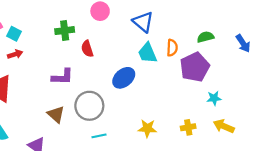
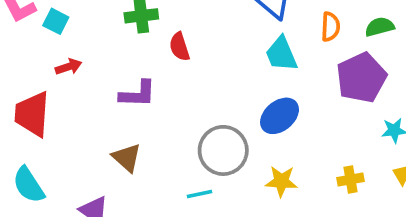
orange semicircle: (172, 48) -> (330, 27), moved
red arrow: (15, 54) -> (69, 67), moved
blue ellipse: (124, 78) -> (280, 116), moved
gray circle: (89, 106) -> (223, 150), moved

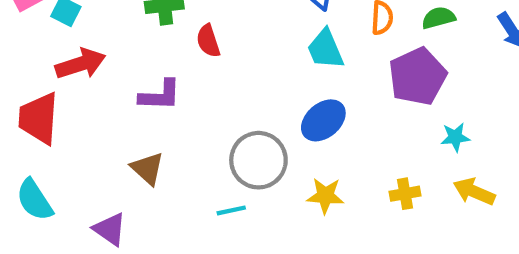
red arrow: (69, 67) -> (80, 64), size x1.6

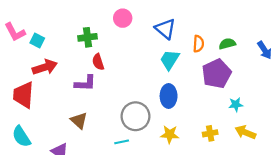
red semicircle: (208, 41) -> (98, 62), moved
cyan trapezoid: (325, 49) -> (170, 60), turned 55
blue ellipse: (323, 120) -> (169, 96), turned -50

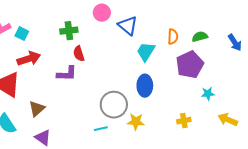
blue triangle: (165, 29) -> (128, 26), moved
brown triangle: (79, 121) -> (37, 109), moved, turned 36
yellow arrow: (245, 132) -> (228, 120), moved
yellow star: (170, 134) -> (136, 122), moved

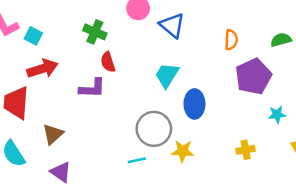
green cross: (69, 31) -> (95, 32), turned 30
green semicircle: (200, 37) -> (281, 40), moved
cyan trapezoid: (146, 52) -> (167, 75), moved

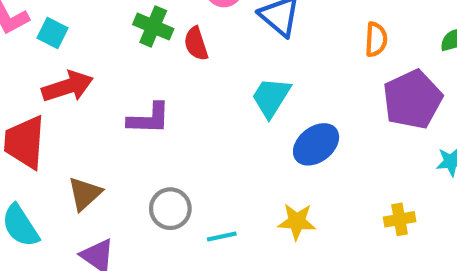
red semicircle: (108, 62) -> (196, 44), moved
blue ellipse: (194, 104) -> (316, 144), turned 52
gray circle: (154, 129) -> (170, 209), moved, size x0.7

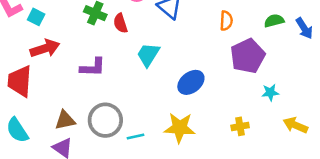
cyan trapezoid: (271, 97) -> (148, 55), moved
brown triangle: (85, 194) -> (65, 120), moved, turned 30
gray circle: (170, 209) -> (105, 120), size x1.4
yellow star: (297, 221) -> (180, 128), size x1.4

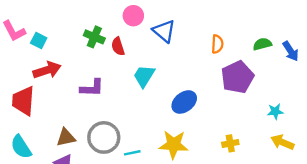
cyan star: (270, 92) -> (275, 111), moved

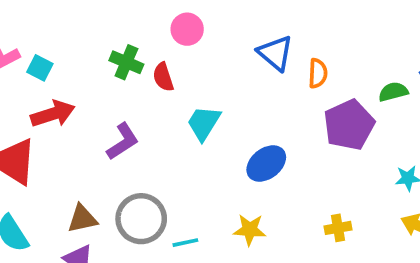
blue triangle: (164, 31) -> (275, 53), moved
green semicircle: (262, 44) -> (393, 92), moved
purple L-shape: (92, 88) -> (123, 141), turned -35
yellow star: (174, 145) -> (250, 230), size x0.7

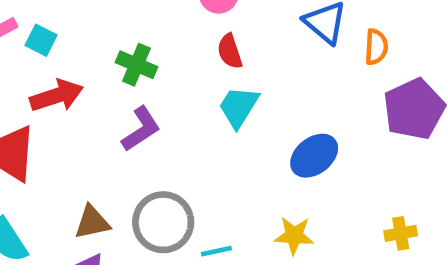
green cross: (126, 62) -> (137, 65), moved
red semicircle: (163, 77) -> (230, 51), moved

